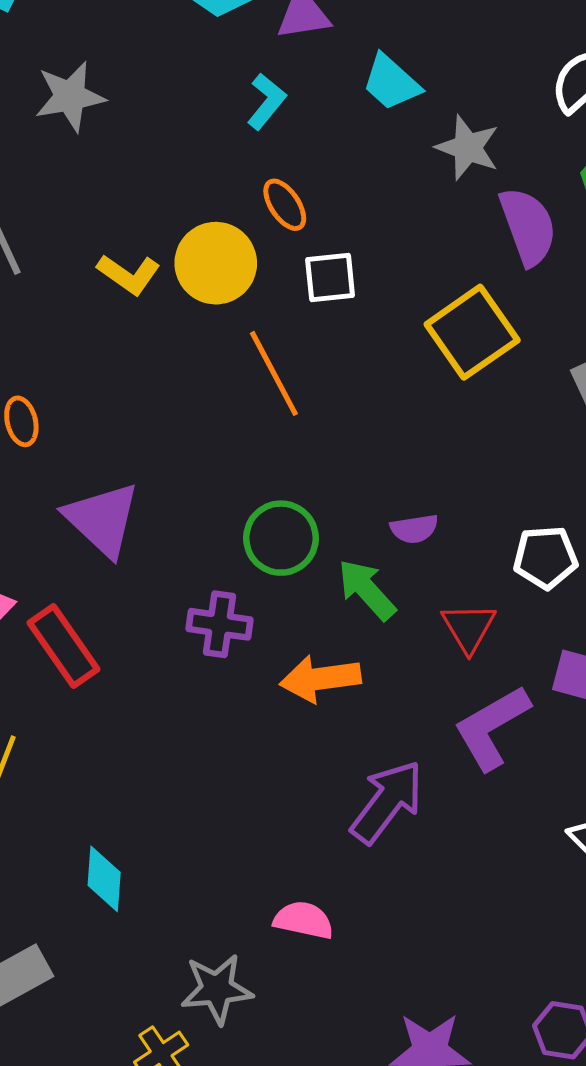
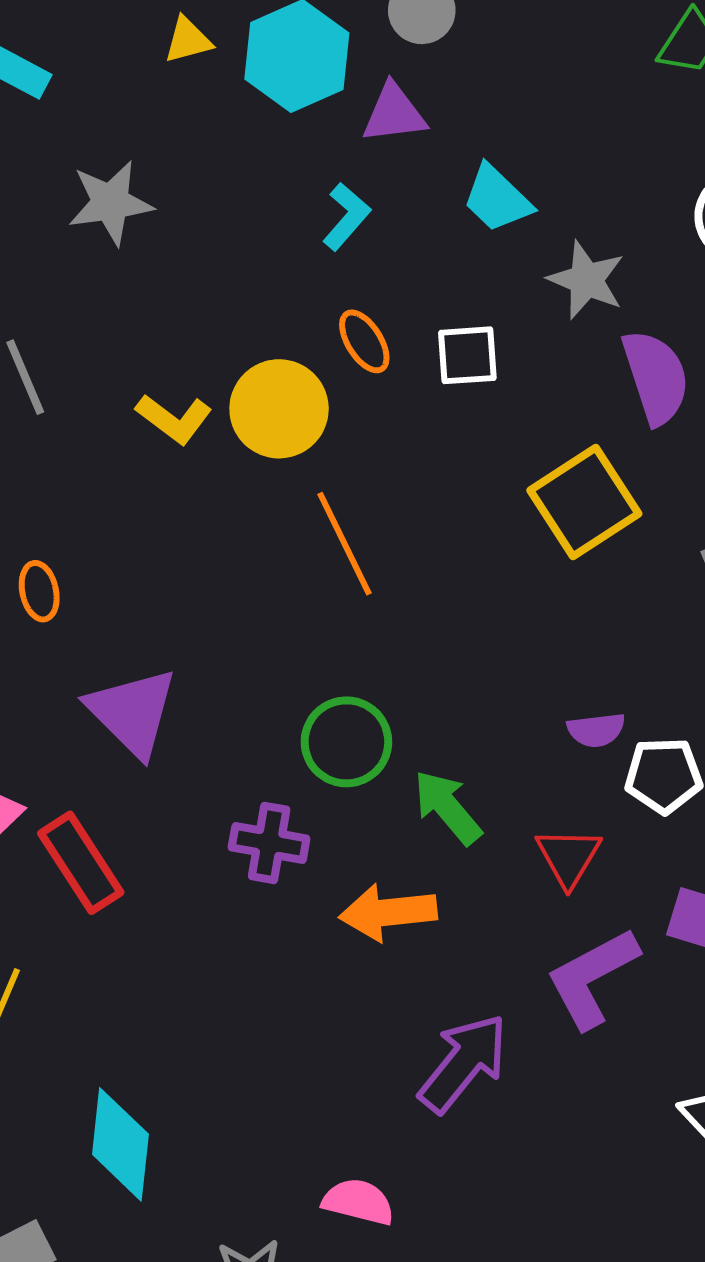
white square: (330, 277) -> (467, 355), moved
purple semicircle: (414, 529) -> (596, 730), moved
cyan diamond: (104, 879) -> (120, 1144), size x1.4

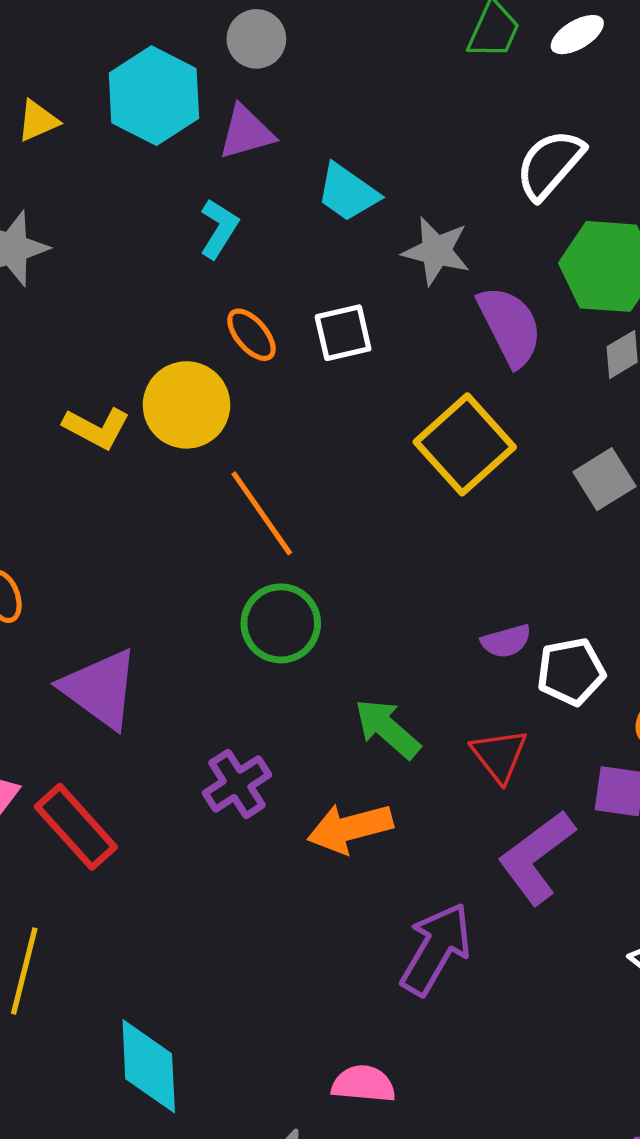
yellow triangle: (188, 40) -> (38, 121), moved
green circle: (346, 742) -> (281, 623), moved
purple cross: (269, 843) -> (237, 784), turned -34

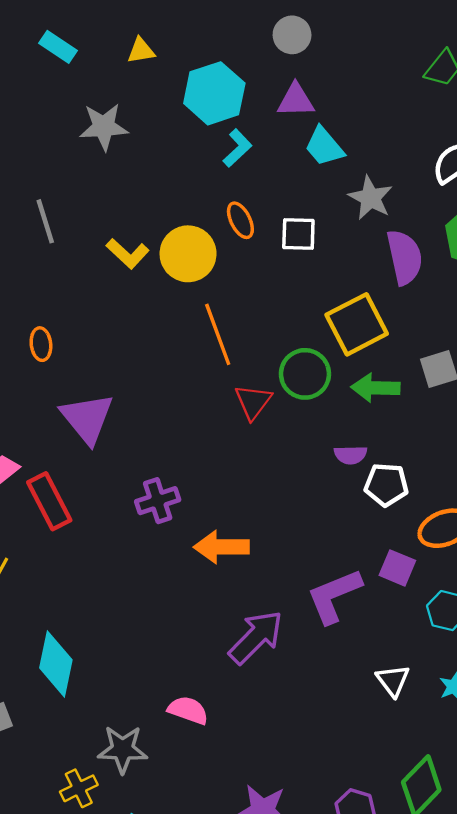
cyan hexagon: (154, 96) -> (214, 93), moved
purple triangle: (246, 132) -> (296, 100), moved
green circle: (281, 623) -> (305, 374), moved
green arrow: (387, 729) -> (375, 388), moved, turned -54
red triangle: (499, 755) -> (253, 402), moved

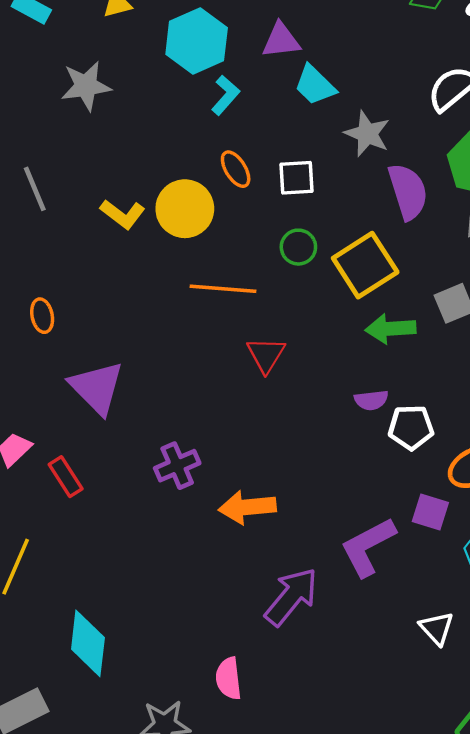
orange line: (218, 334) -> (223, 289), turned -60
green circle: (305, 374) -> (298, 247), moved, size x0.7
red rectangle: (49, 501) -> (66, 477), size x0.7
pink semicircle: (188, 710) -> (229, 678), turned -111

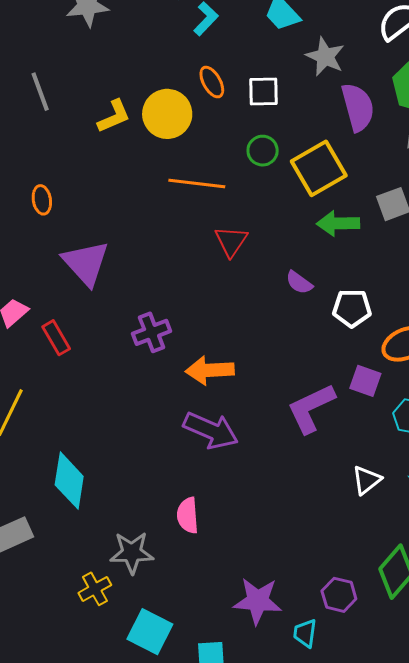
yellow L-shape: (123, 214) -> (114, 116), turned -63
purple semicircle: (371, 400) -> (299, 283), moved, turned 40
purple arrow: (291, 597) -> (211, 430), moved, turned 72
white triangle: (437, 628) -> (367, 480), turned 32

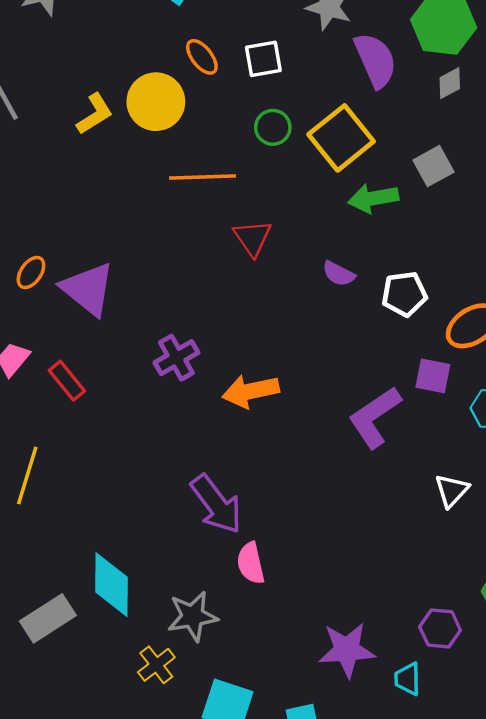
orange ellipse: (42, 200) -> (31, 272), moved, turned 52
purple arrow: (211, 430) -> (216, 504), moved, turned 38
cyan diamond: (69, 481) -> (112, 585), moved

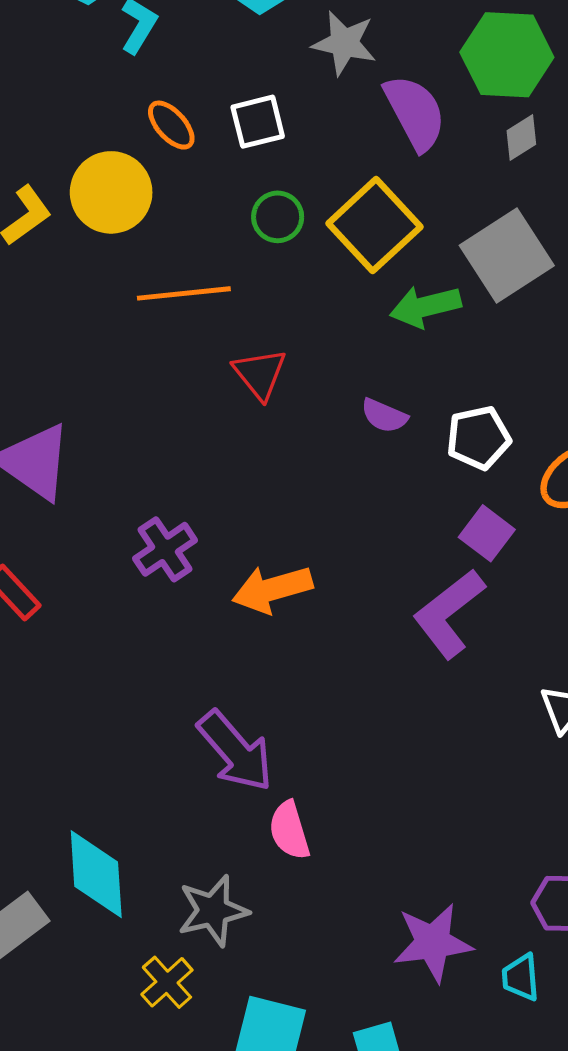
gray square: (434, 166) -> (507, 255), size x1.6
purple square: (433, 376) -> (487, 533), moved, turned 30

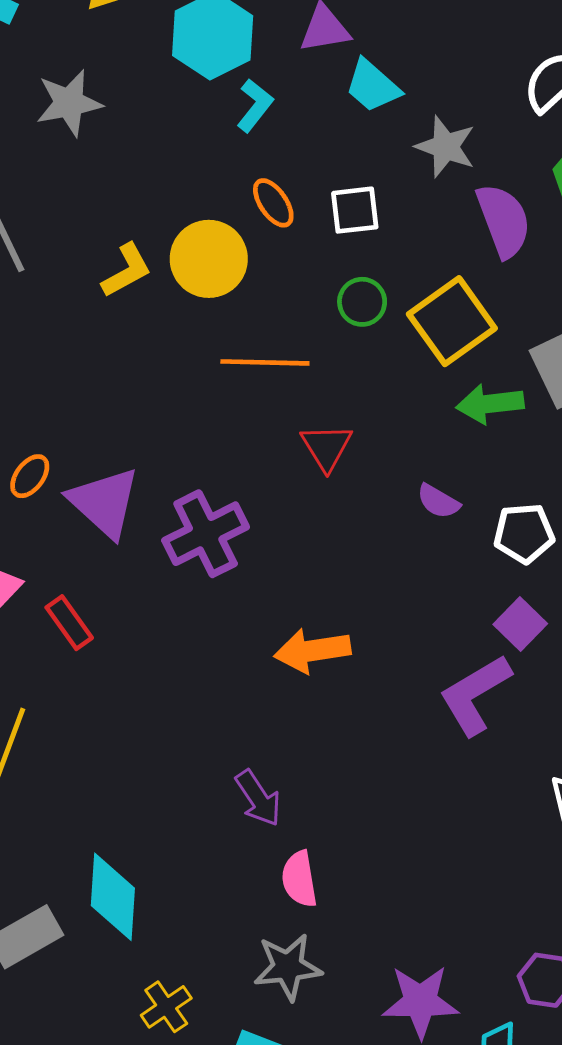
purple cross: (165, 549) -> (206, 534), moved, size x1.4
purple arrow: (235, 751) -> (258, 798), size x0.7
gray star: (213, 911) -> (288, 967), moved

